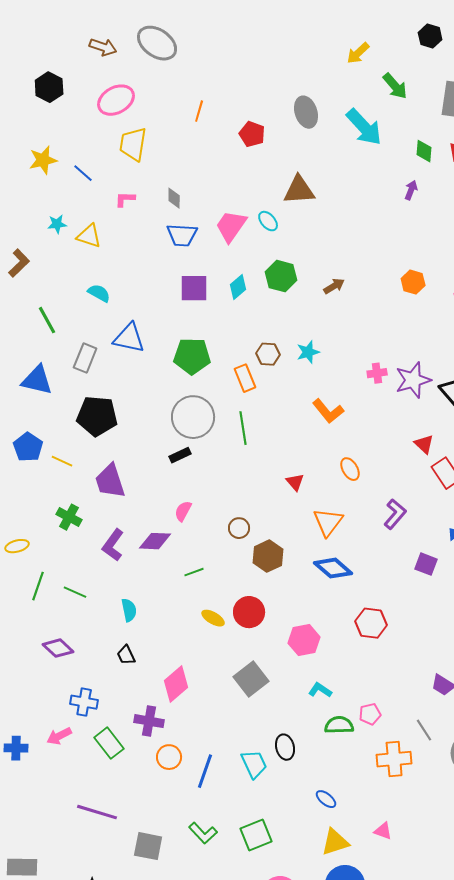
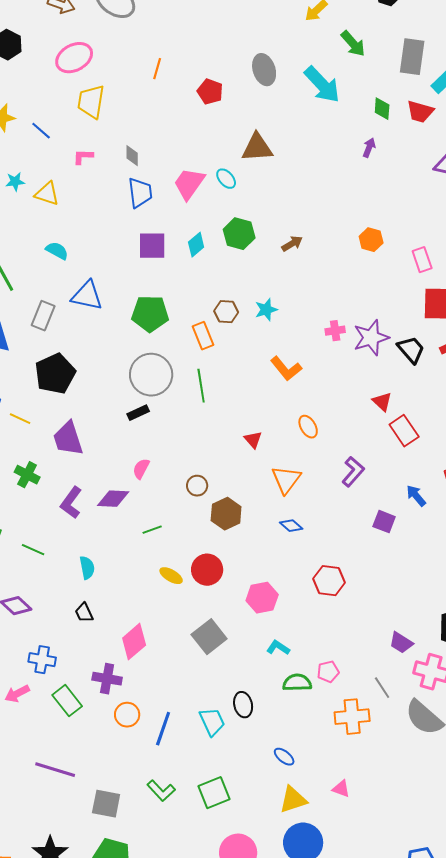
blue trapezoid: (182, 235) -> (140, 193), turned -100
black pentagon: (97, 416) -> (55, 374), turned -30
blue diamond: (333, 568) -> (291, 526), size x0.6

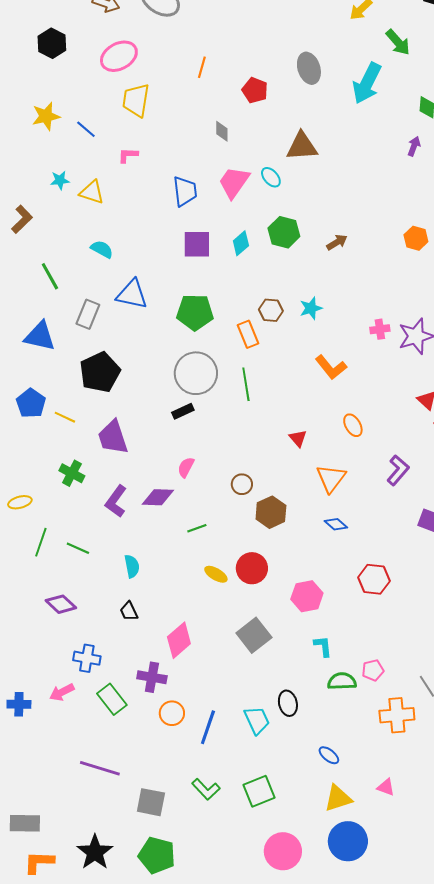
cyan arrow: (322, 85) -> (367, 83), turned 69
gray diamond: (132, 156) -> (222, 131), moved
cyan L-shape: (278, 648) -> (323, 646), turned 50

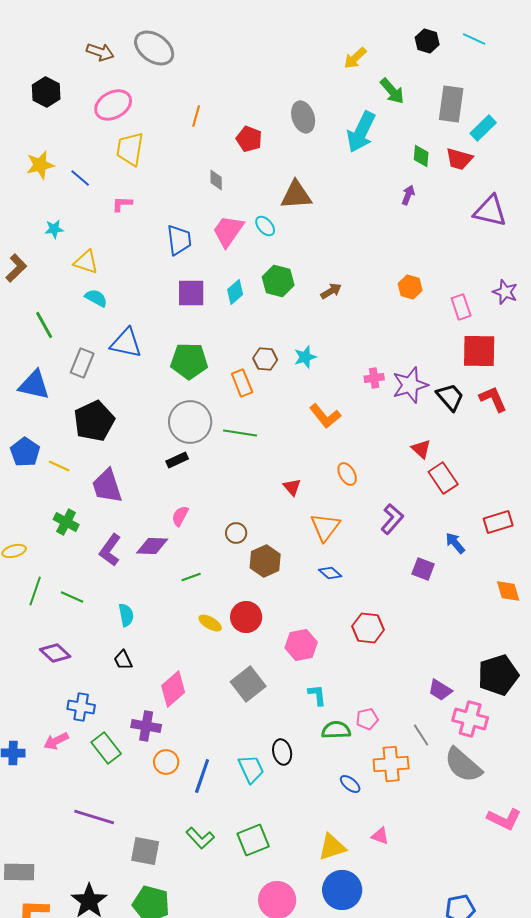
yellow triangle: (92, 192) -> (86, 262), moved
green line: (246, 384) -> (240, 433), turned -72
blue ellipse: (329, 755) -> (350, 784), moved

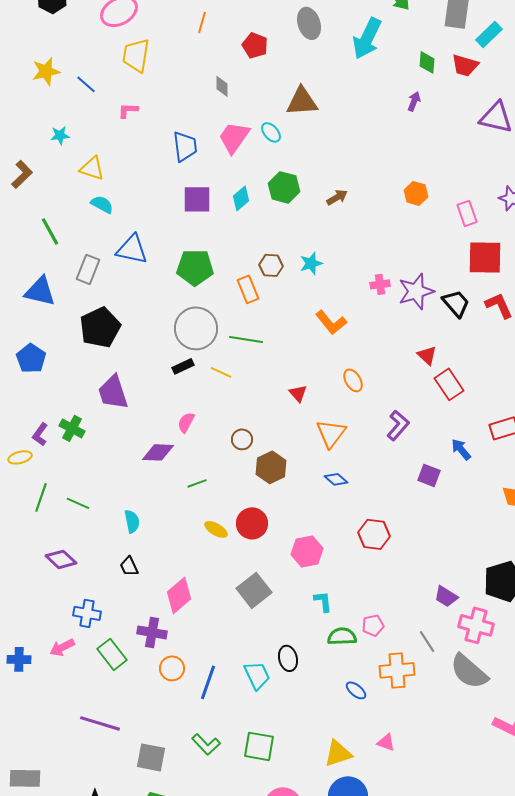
yellow line: (59, 466) -> (221, 372), moved
purple L-shape: (110, 550) -> (40, 434), moved, size x0.7
green square: (253, 840) -> (259, 746), turned 32

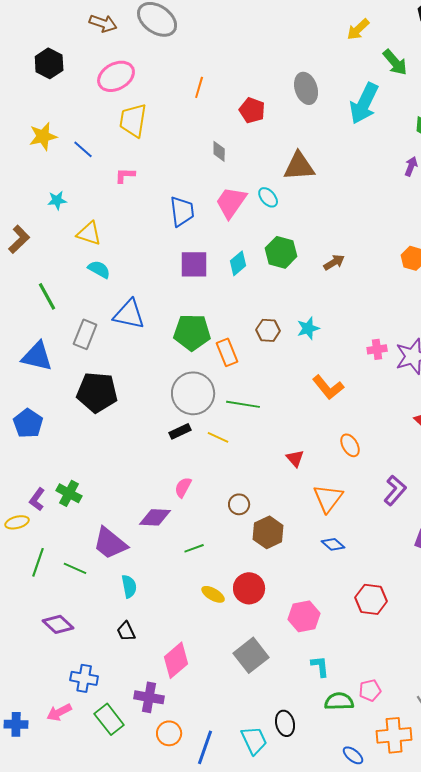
orange rectangle: (248, 289) -> (227, 352), moved
black pentagon: (100, 327) -> (97, 392), turned 30
purple trapezoid: (113, 392) -> (110, 543), moved, turned -33

